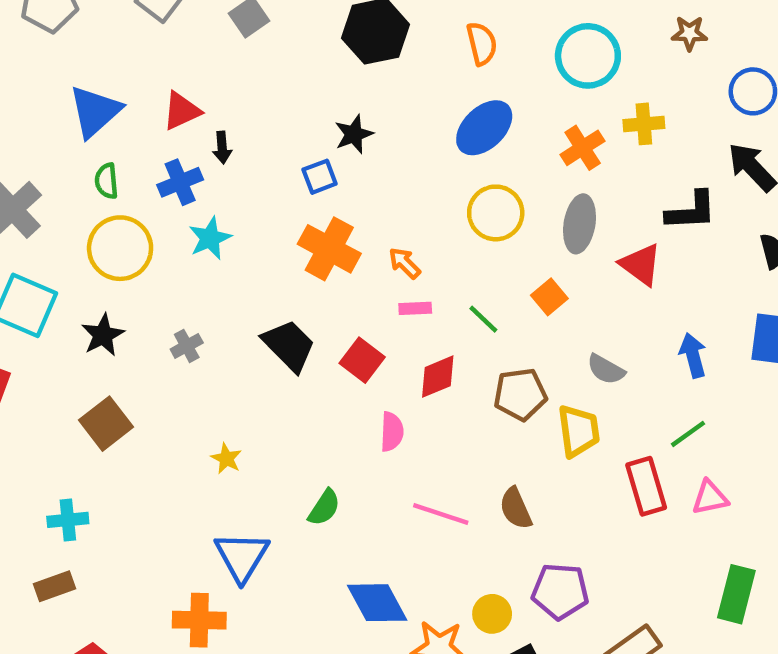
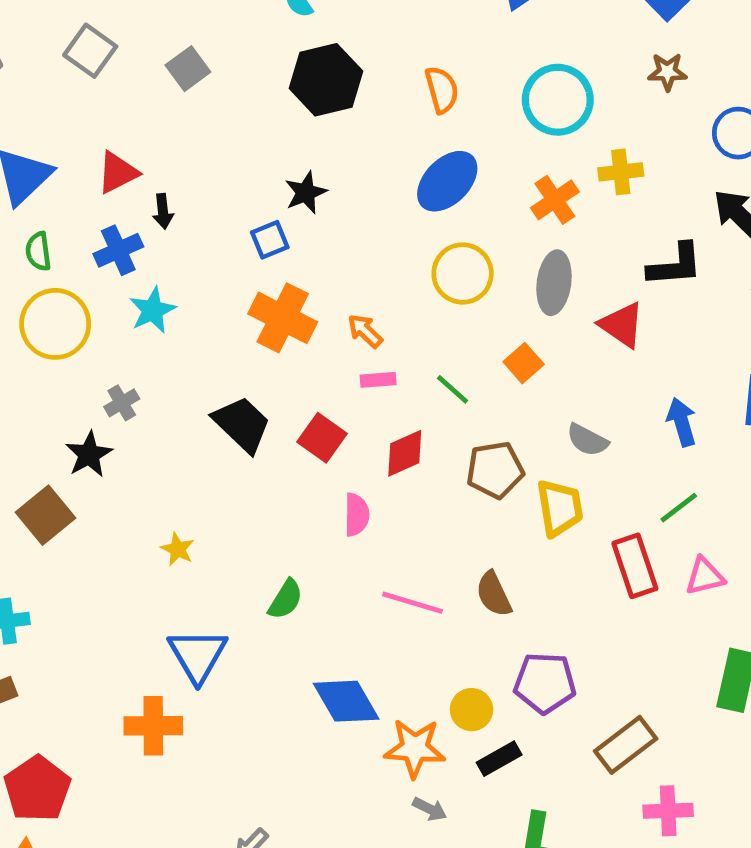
black star: (103, 335) -> (89, 454), moved
gray cross: (187, 346) -> (122, 403), moved

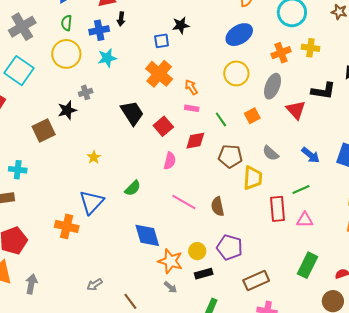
blue arrow: (682, 422) -> (311, 155), turned 132

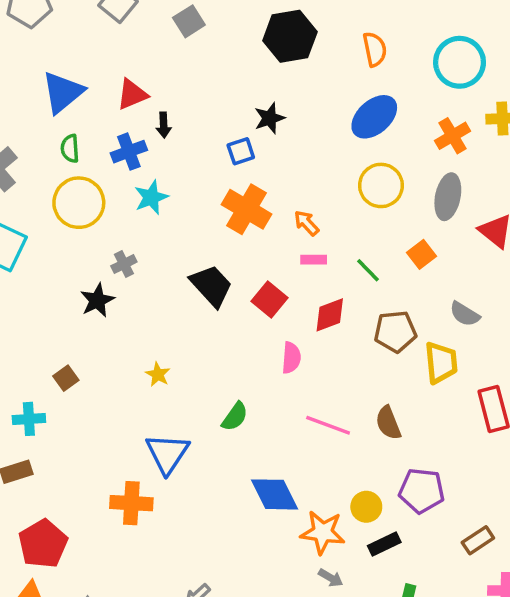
brown square: (44, 131) -> (66, 378), moved, size x0.6
brown rectangle: (256, 280) -> (478, 540), size x0.7

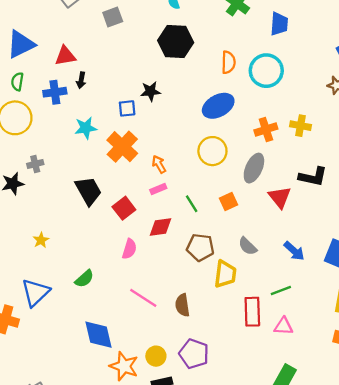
cyan circle: (460, 62) -> (266, 71), moved
cyan star: (151, 197) -> (86, 128), moved
pink rectangle: (314, 260) -> (158, 189), turned -35

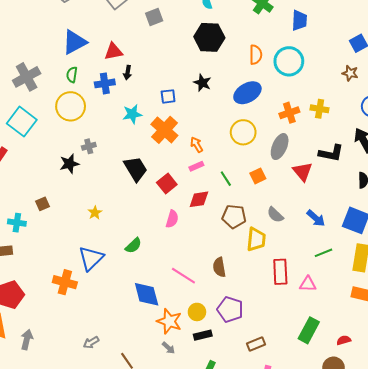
black star: (150, 91) -> (202, 83), moved, turned 30
green line: (281, 291) -> (323, 253), moved
pink line: (143, 298) -> (183, 276), moved

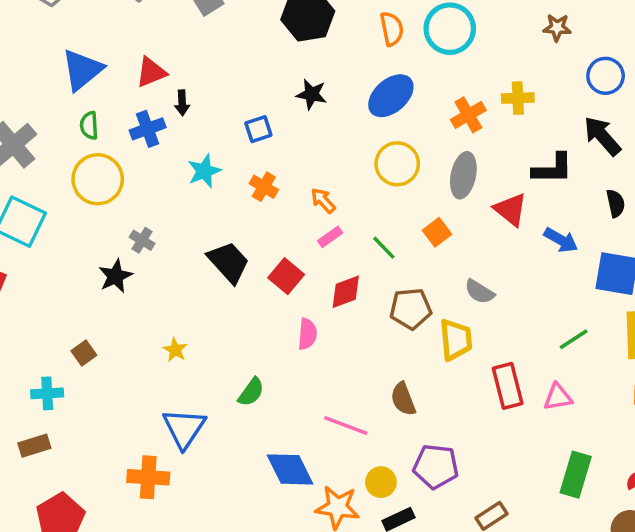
orange cross: (164, 130) -> (264, 187), size x0.6
gray cross: (89, 146) -> (142, 240), turned -32
blue arrow: (316, 218) -> (561, 240), moved

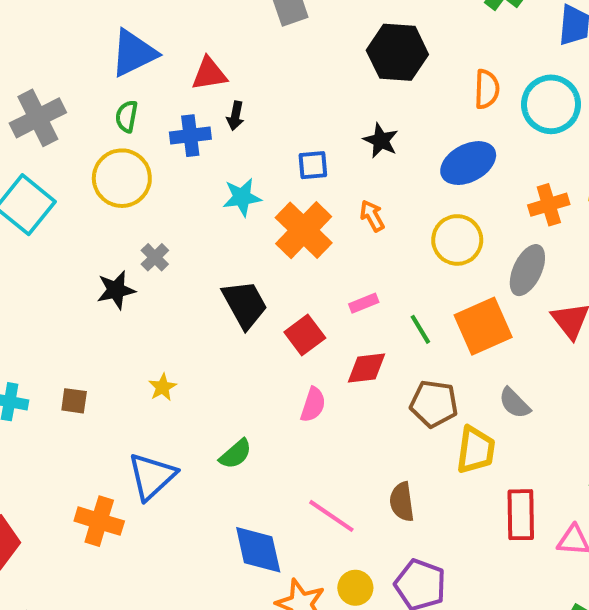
orange cross: (264, 187) -> (304, 230), size x1.8
orange arrow: (323, 201) -> (372, 216), moved
orange square: (437, 232) -> (483, 326), size x1.8
brown square: (84, 353) -> (74, 401), moved, turned 30

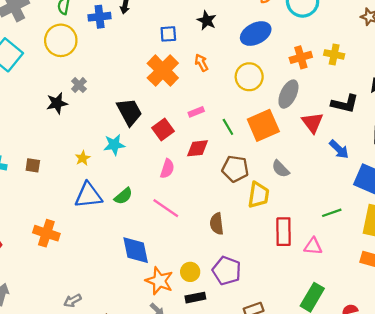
cyan star: (242, 197) -> (114, 145), moved
blue triangle: (152, 476) -> (88, 195), moved, turned 36
pink line: (331, 516) -> (166, 208), moved

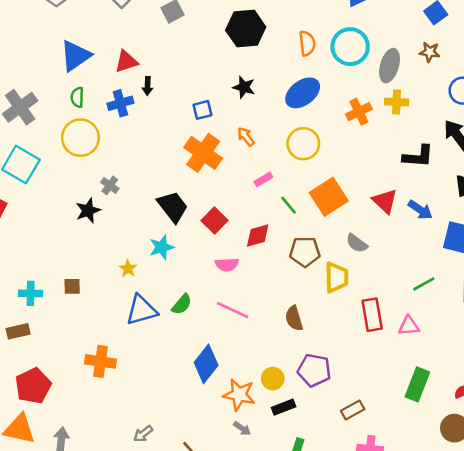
gray ellipse: (288, 94) -> (389, 66), moved
pink rectangle: (196, 112) -> (263, 179), moved
red triangle: (312, 123) -> (385, 201), moved
pink semicircle: (167, 169) -> (227, 265), turned 78
blue diamond: (136, 250) -> (206, 364), turned 60

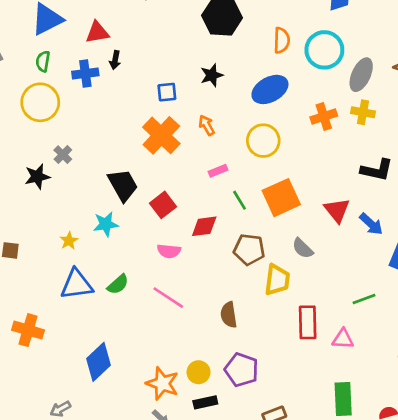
black star: (244, 87) -> (212, 75), turned 30
blue diamond: (206, 364) -> (99, 362), moved
green rectangle: (417, 384) -> (343, 399), turned -32

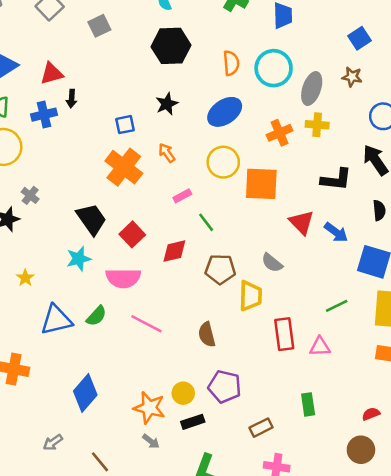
orange square: (281, 198) -> (261, 184), moved, turned 33
yellow star: (69, 241) -> (25, 278), moved
pink semicircle: (169, 251) -> (123, 278), moved, size x1.5
green rectangle: (343, 399) -> (308, 404), moved, size x0.7

